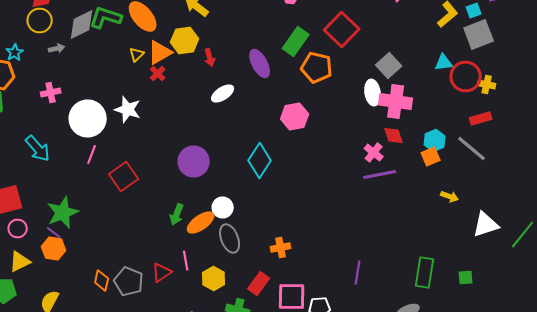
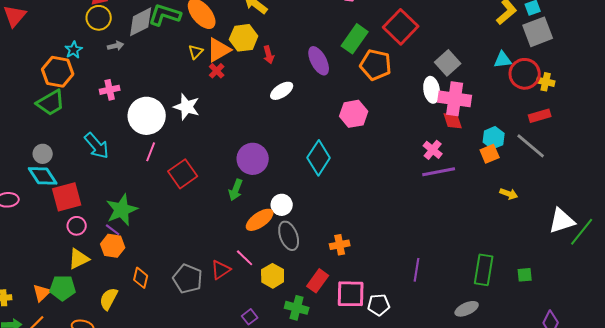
red diamond: (394, 136) -> (453, 121), moved
green arrow: (177, 214) -> (236, 190), moved
white triangle: (486, 224) -> (562, 221), moved
pink line: (186, 260) -> (245, 258), turned -36
orange diamond: (102, 280) -> (141, 278), moved

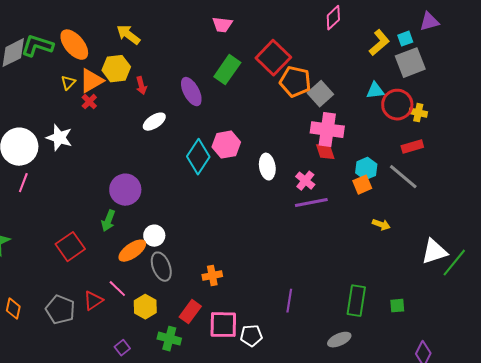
orange pentagon: (376, 65) -> (295, 82), moved
white ellipse: (432, 90) -> (267, 167), moved
cyan diamond: (319, 158) -> (198, 157), moved
red square: (183, 174) -> (70, 247), moved

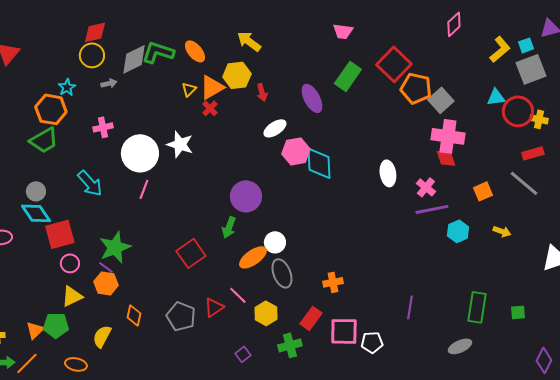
orange ellipse: (74, 45) -> (195, 51), size x0.7
pink hexagon: (226, 145) -> (296, 151), moved
cyan diamond: (198, 157) -> (319, 163), turned -36
cyan hexagon: (366, 169) -> (458, 231), moved
green cross: (169, 339) -> (290, 345), turned -30

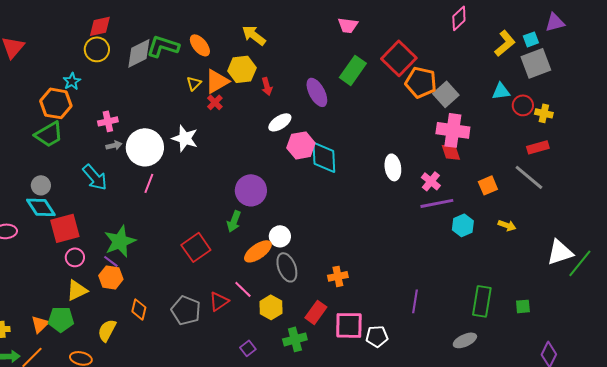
gray arrow: (109, 83) -> (114, 145), moved
red circle: (518, 111) -> (523, 105), size x0.7

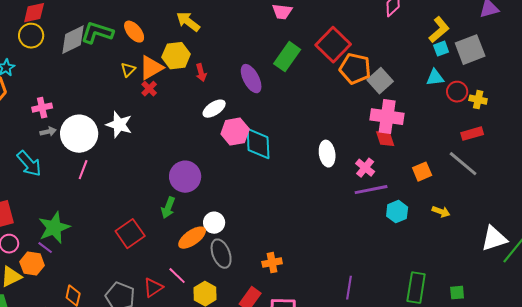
cyan square: (531, 39) -> (441, 49), moved
orange hexagon: (111, 277) -> (32, 264), moved

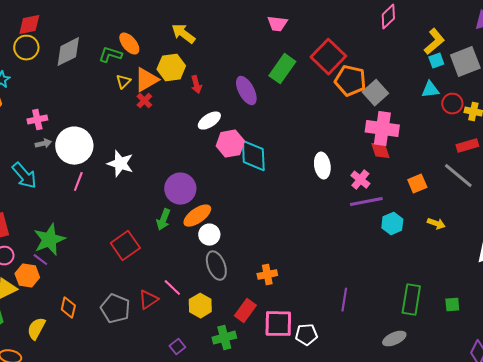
green L-shape: (97, 33) -> (110, 55), moved, size x0.7
white star: (119, 125) -> (120, 164), moved
orange ellipse: (192, 238) -> (197, 216), moved

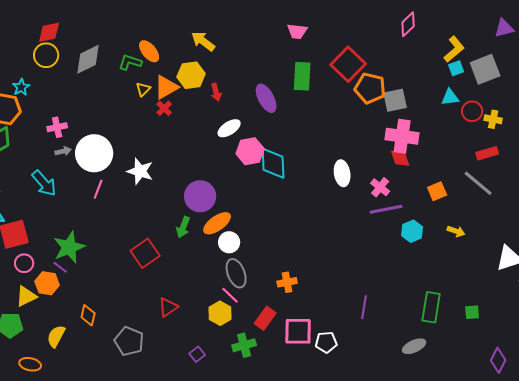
green rectangle: (282, 69) -> (302, 76), turned -32
gray square: (375, 93) -> (395, 100), turned 30
pink line: (172, 288) -> (230, 295), moved
gray pentagon: (115, 309) -> (129, 341), moved

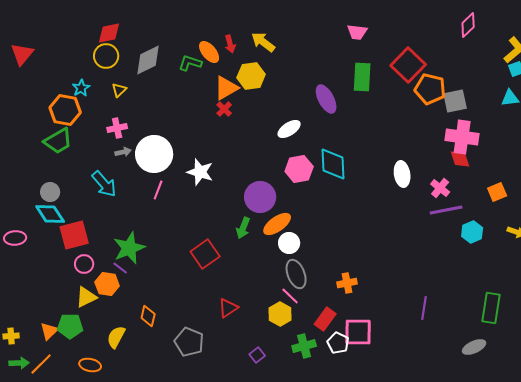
yellow triangle: (143, 89) -> (119, 90), moved
red arrow: (216, 92) -> (230, 44), moved
pink hexagon: (250, 151) -> (299, 169), moved
white pentagon: (326, 342) -> (338, 343), moved, turned 30

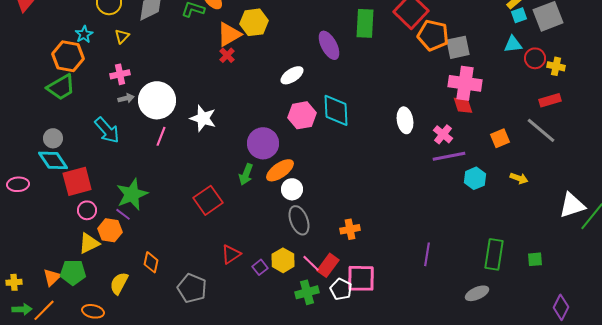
pink line: (290, 296) -> (311, 263), moved
purple square: (257, 355) -> (260, 267), moved

